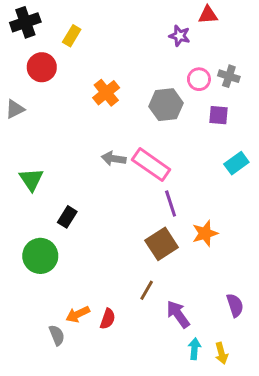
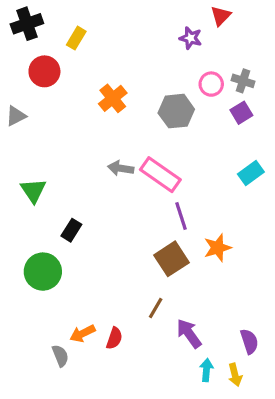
red triangle: (208, 15) -> (221, 16), turned -42
purple square: (218, 115) -> (241, 113), moved, turned -36
purple semicircle: (235, 305) -> (249, 341), moved

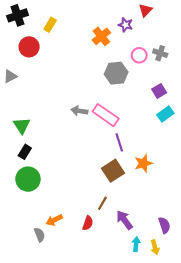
orange cross: (113, 98) -> (101, 36), moved
purple square: (241, 113) -> (159, 91), moved
black rectangle: (71, 230) -> (25, 152), moved
red semicircle: (114, 338) -> (88, 223), moved

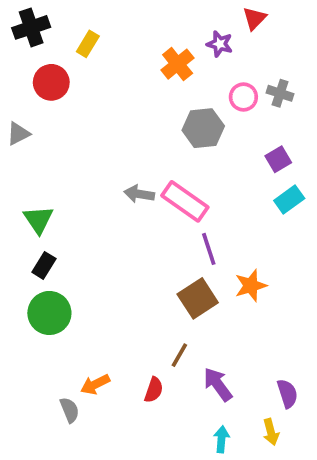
cyan arrow: (136, 244) -> (221, 439), moved

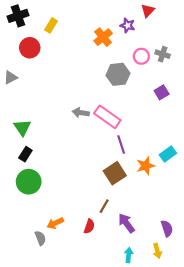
cyan rectangle: (289, 200) -> (168, 154), moved

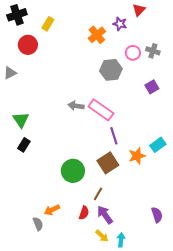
green circle: (29, 182) -> (73, 171), moved
purple arrow: (126, 223) -> (105, 215), moved
yellow arrow: (157, 251) -> (102, 236), moved, turned -32

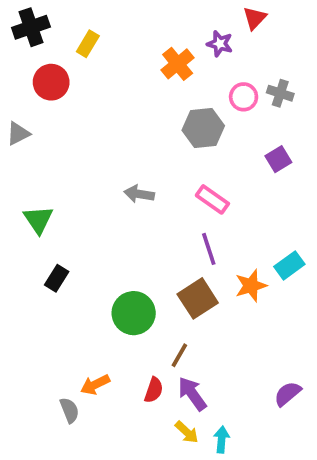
pink rectangle: (101, 110) -> (212, 199), moved, size x0.7
black rectangle: (24, 145) -> (57, 278), moved
purple semicircle: (157, 215) -> (288, 394), turned -112

